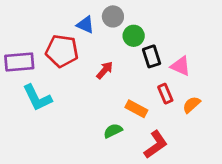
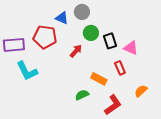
green circle: (134, 36) -> (91, 33), moved
orange semicircle: (191, 105) -> (141, 91), moved

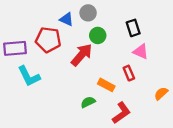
black rectangle: (110, 41) -> (133, 28), moved
red arrow: (76, 51) -> (82, 55), size x1.6
orange semicircle: (141, 91) -> (161, 93), moved

